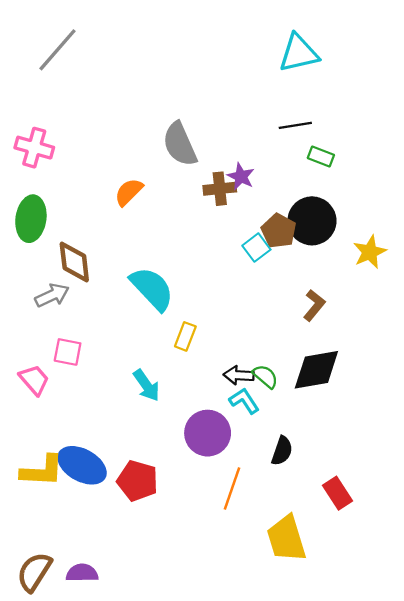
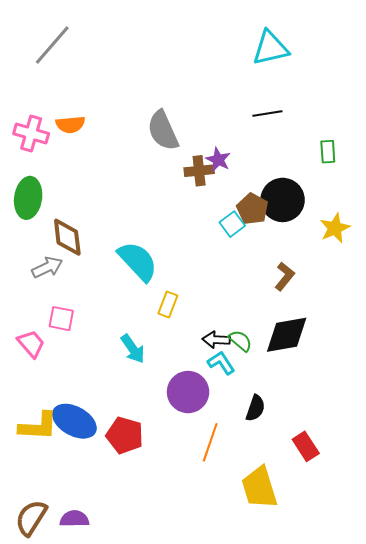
green rectangle: (321, 156) -> (328, 152), moved, turned 65
orange semicircle: (129, 192) -> (70, 124), moved, turned -140

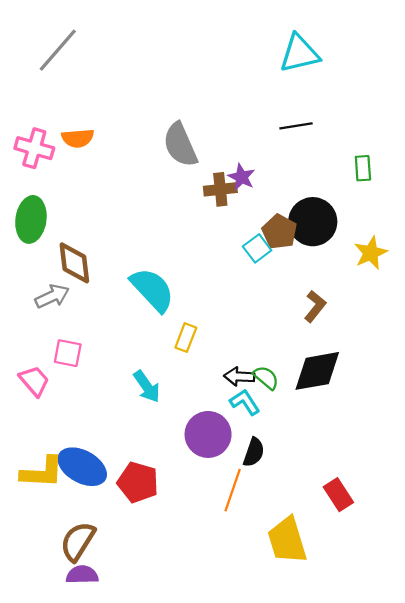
black semicircle: (255, 408) -> (254, 452), moved
brown semicircle: (31, 518) -> (78, 541), moved

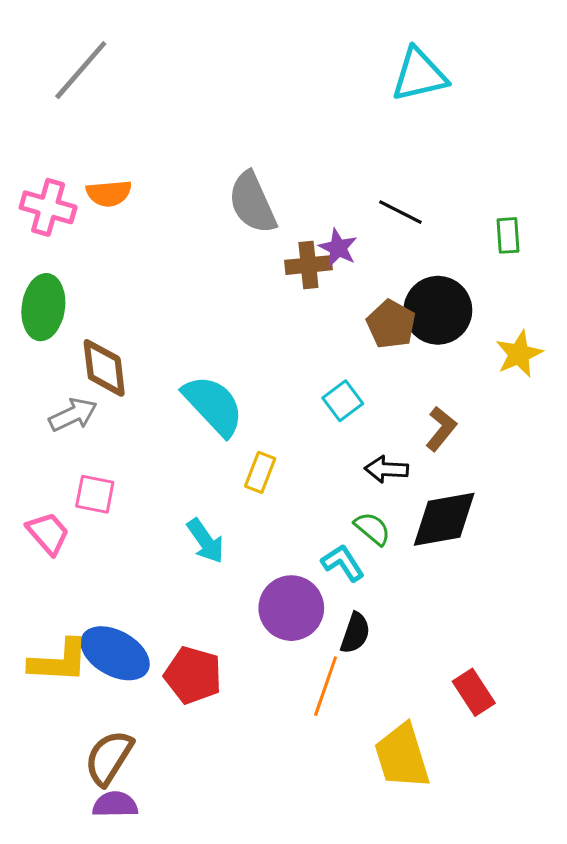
black line: (296, 126) -> (400, 212), moved, turned 36
cyan square: (257, 248) -> (343, 401), moved
black arrow: (239, 376) -> (386, 469), moved

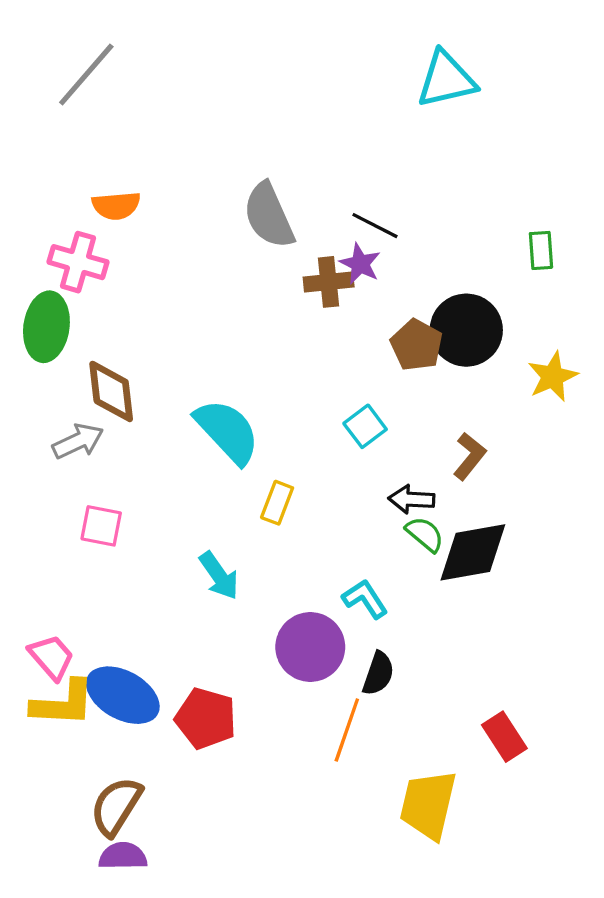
pink cross: (48, 207) -> (78, 262), moved
black line: (400, 212) -> (375, 226), moved
green semicircle: (372, 529) -> (425, 534), moved
pink trapezoid: (48, 533) -> (51, 657), moved
yellow trapezoid: (402, 756) -> (428, 805), turned 30

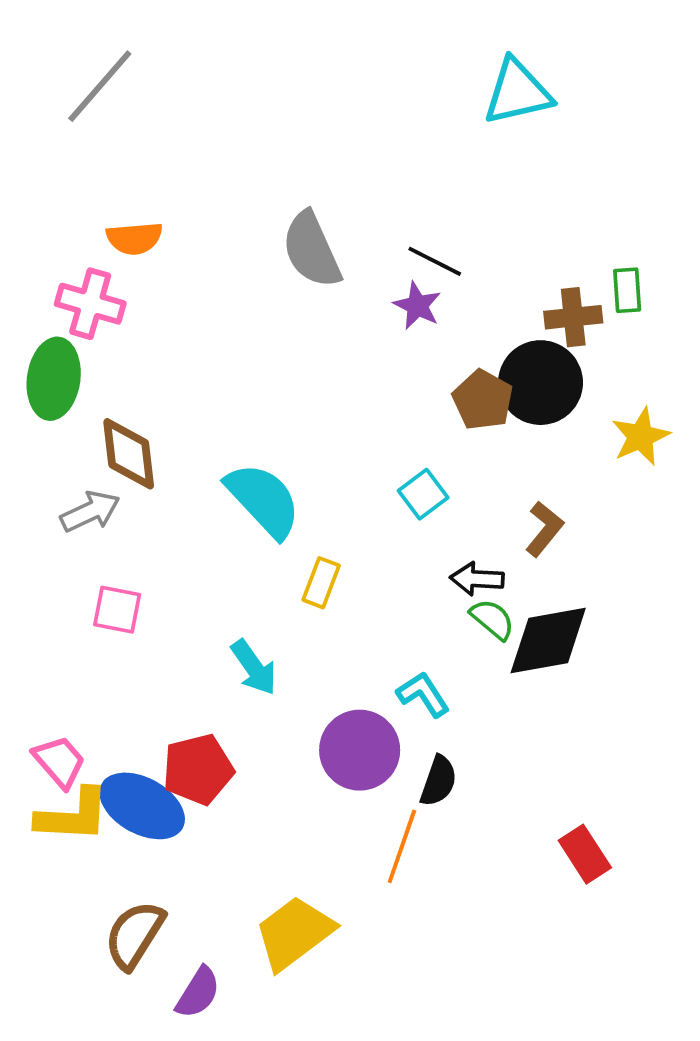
brown cross: (329, 282) -> (573, 317), moved
red pentagon: (206, 718) -> (198, 769), moved, turned -30
yellow trapezoid: (428, 805) -> (294, 933), moved, turned 40
purple semicircle: (123, 856) -> (198, 993), moved, turned 123

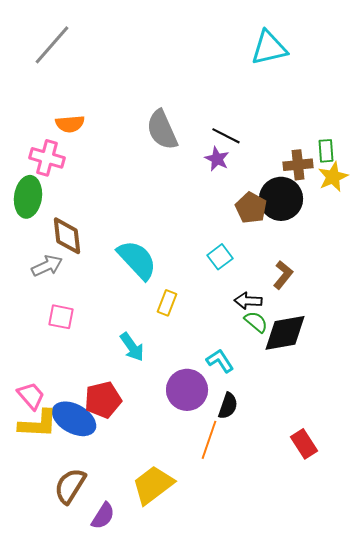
yellow star: (641, 436) -> (333, 177), moved

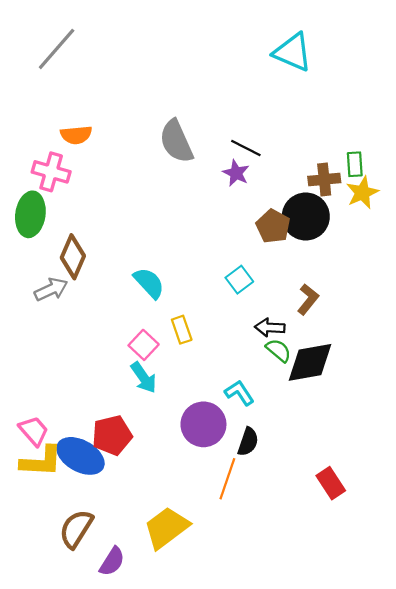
cyan triangle: (269, 48) -> (293, 52), turned 36
brown diamond: (67, 236) -> (73, 257), turned 30
cyan semicircle: (137, 260) -> (149, 283), size x0.7
yellow rectangle: (167, 303) -> (182, 330), turned -40
pink square: (61, 317) -> (144, 345), moved, turned 32

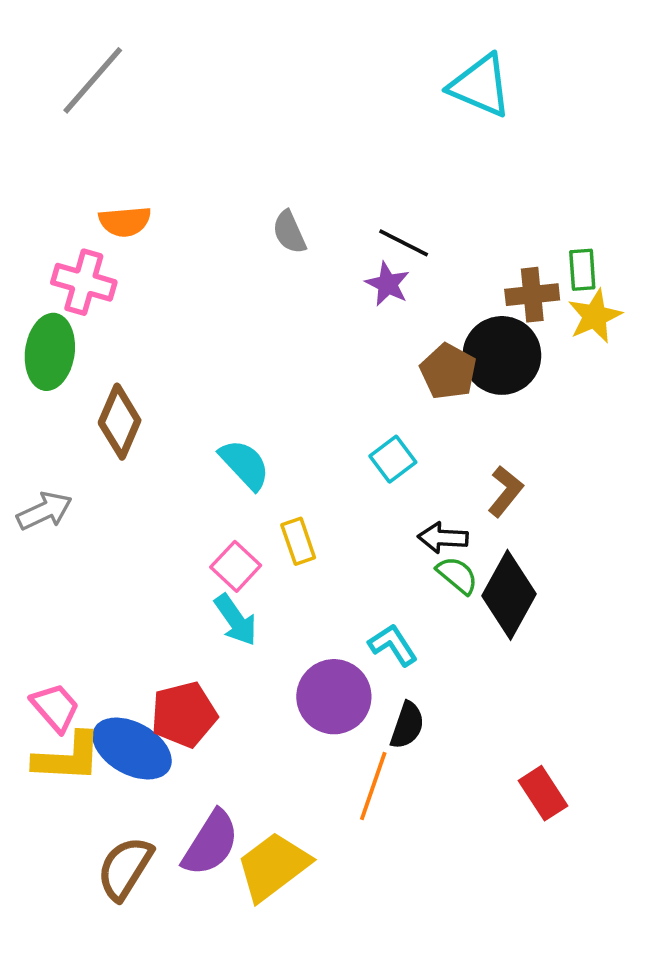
gray semicircle: (176, 141) -> (289, 232), size x0.6
gray arrow: (51, 289) -> (45, 511), moved
black diamond: (310, 362) -> (509, 595), turned -51
purple semicircle: (112, 561) -> (211, 843), moved, size x1.4

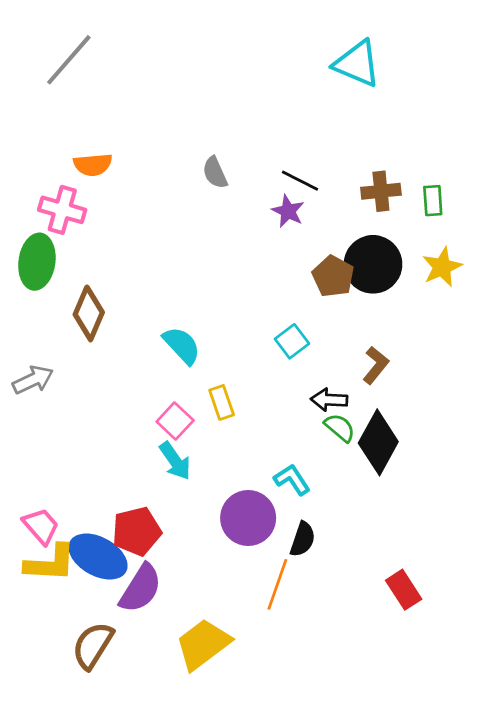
brown cross: (532, 295) -> (381, 191), moved
yellow star: (595, 316) -> (442, 267), moved
purple semicircle: (211, 843) -> (141, 588), moved

